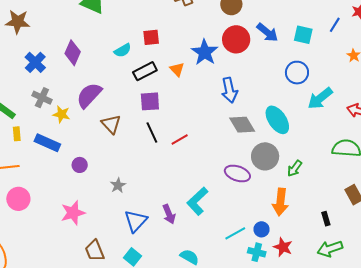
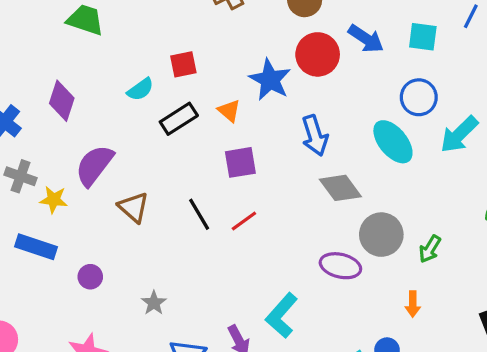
purple square: (150, 101) -> (240, 162), moved
cyan ellipse: (277, 120) -> (393, 142), moved
orange arrow: (280, 202) -> (413, 304), size x0.6

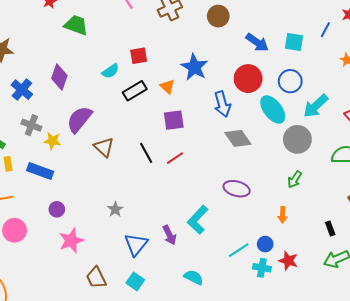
red circle: (318, 54) -> (248, 79), moved
gray circle: (381, 235) -> (297, 139), moved
purple circle: (90, 277) -> (57, 209), moved

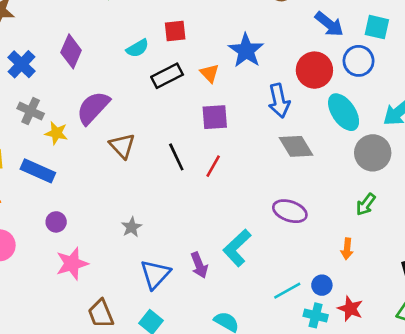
blue circle: (290, 81) -> (359, 61), moved
red line: (175, 158) -> (213, 166), turned -30

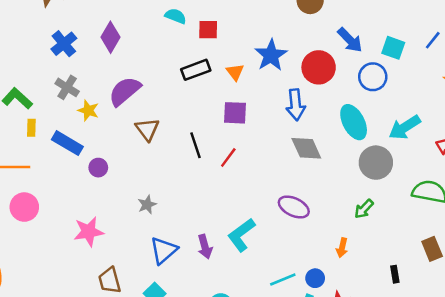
cyan semicircle: (137, 48) -> (176, 16), moved, turned -135
red circle: (314, 70) -> (319, 67), moved
purple circle: (56, 222) -> (98, 168), moved

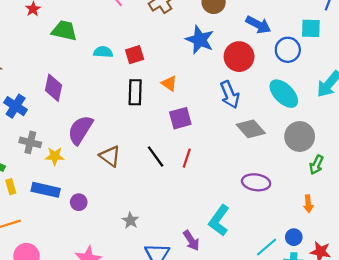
cyan square: (393, 48) -> (311, 28), moved
blue star: (271, 55) -> (200, 40), moved
black rectangle: (196, 70) -> (135, 92), turned -50
gray circle: (376, 163) -> (300, 136), moved

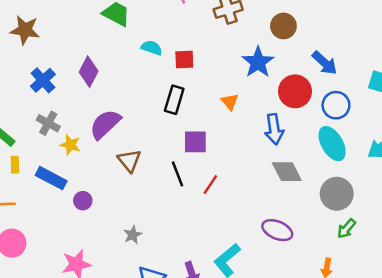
blue circle: (288, 50) -> (336, 105), moved
orange triangle: (169, 83) -> (230, 102), moved
purple square: (180, 118) -> (195, 142), moved

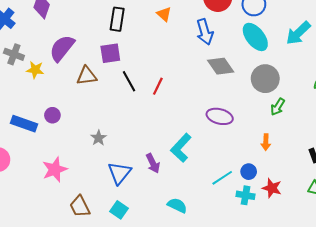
purple square: (195, 142) -> (110, 53), moved
brown triangle: (129, 161) -> (87, 76), turned -50
blue rectangle: (51, 178) -> (24, 124), moved

